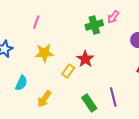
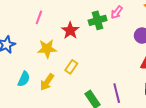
red star: (85, 59) -> (70, 30), moved
yellow arrow: (44, 99) -> (47, 82), moved

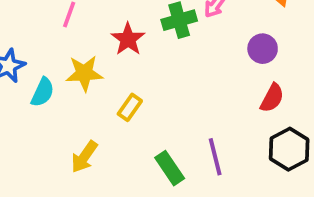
cyan semicircle: (24, 79) -> (43, 92), moved
yellow arrow: (47, 82) -> (84, 157), moved

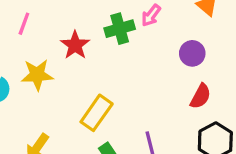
yellow rectangle: (130, 107) -> (97, 113), moved, size x1.5

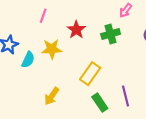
green cross: (120, 29) -> (111, 34), moved

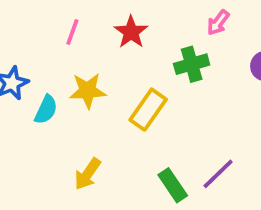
red star: (76, 30) -> (131, 32), moved
yellow rectangle: (90, 74) -> (148, 110), moved
purple line: (126, 96) -> (218, 174), turned 60

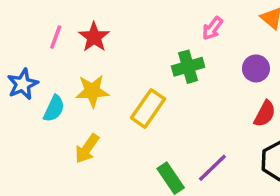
pink line: (72, 32) -> (56, 37), moved
red star: (131, 32) -> (94, 37), moved
yellow arrow: (88, 174) -> (87, 149), moved

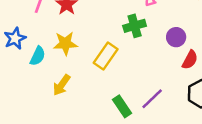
purple circle: (256, 68) -> (176, 37), moved

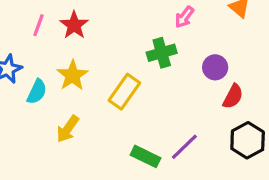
yellow star: (65, 43) -> (72, 75), turned -30
green rectangle: (122, 106) -> (145, 156), turned -30

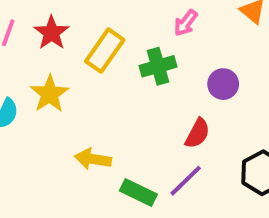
yellow rectangle: (124, 92) -> (105, 51), moved
red semicircle: (233, 97) -> (198, 133), moved
yellow arrow: (68, 129) -> (93, 159), moved, turned 64

